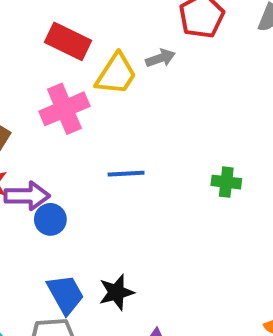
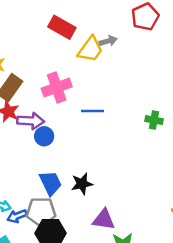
gray arrow: (160, 58) -> (108, 41), moved
pink cross: (64, 109) -> (57, 88), moved

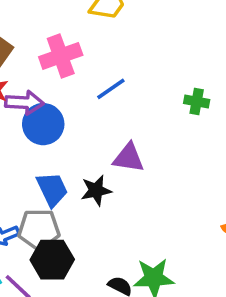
blue line: (93, 111) -> (111, 89), turned -35
blue circle: (44, 136) -> (43, 124), size x1.5
purple triangle: (104, 219) -> (129, 158), moved

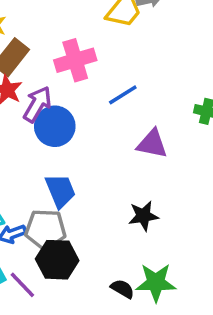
purple arrow: (24, 103) -> (37, 104), turned -66
purple triangle: (129, 158) -> (152, 144), moved
black star: (96, 190) -> (143, 216), moved

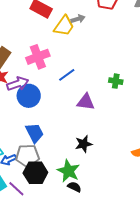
purple arrow: (37, 104) -> (18, 84), turned 45
green star: (156, 283) -> (68, 171), moved, turned 30

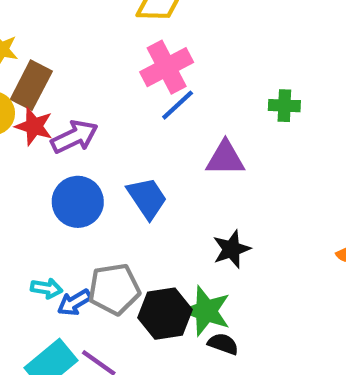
pink cross: (38, 57) -> (167, 67), moved
blue circle: (29, 96) -> (78, 202), moved
blue trapezoid: (35, 133) -> (147, 198), moved
black hexagon: (35, 173) -> (165, 314), moved

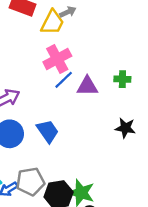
purple triangle: (225, 158) -> (87, 86), moved
black star: (232, 249) -> (125, 128), moved, turned 30

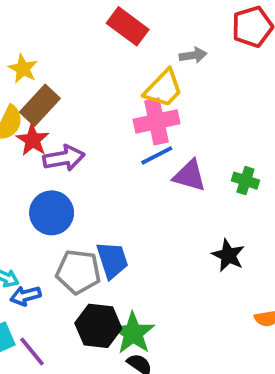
yellow trapezoid: (52, 22) -> (163, 88), moved
blue trapezoid: (48, 131) -> (112, 260), moved
gray pentagon: (30, 181) -> (78, 272), moved

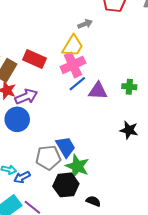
red rectangle: (128, 26) -> (34, 59), moved
blue circle: (52, 213) -> (17, 119), moved
green star: (133, 333) -> (77, 166), moved

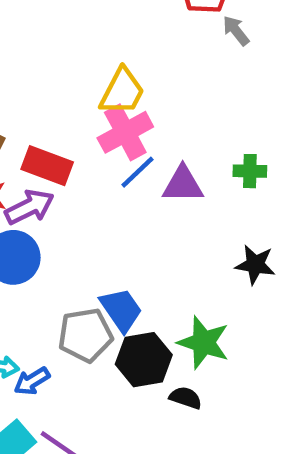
gray arrow: (85, 24) -> (236, 31), moved, turned -104
red rectangle: (34, 59) -> (47, 166), moved
green star: (77, 166) -> (204, 343), moved
black hexagon: (66, 185) -> (144, 360), moved
black semicircle: (93, 201) -> (186, 398), moved

